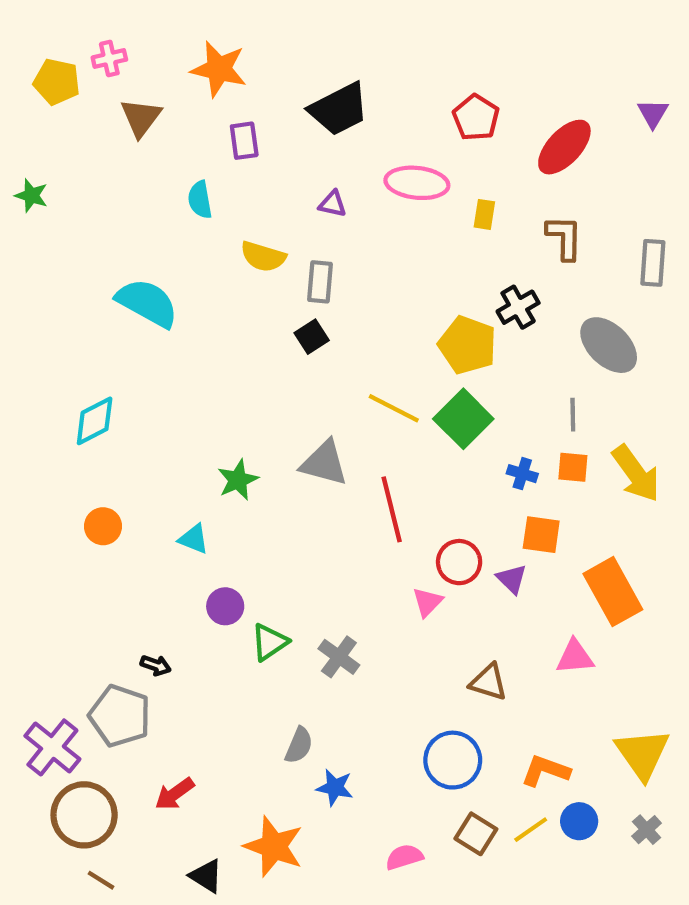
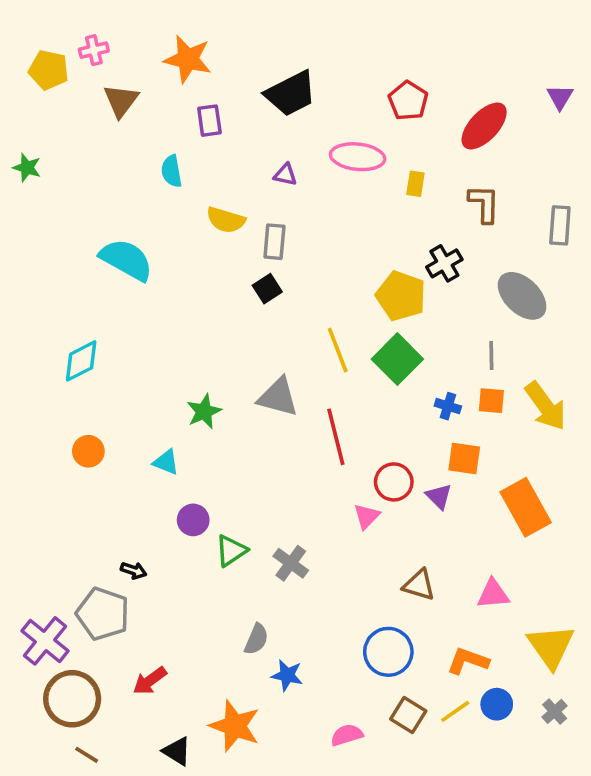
yellow line: (394, 408) -> (338, 350), turned 42
pink triangle: (575, 657) -> (493, 594), moved

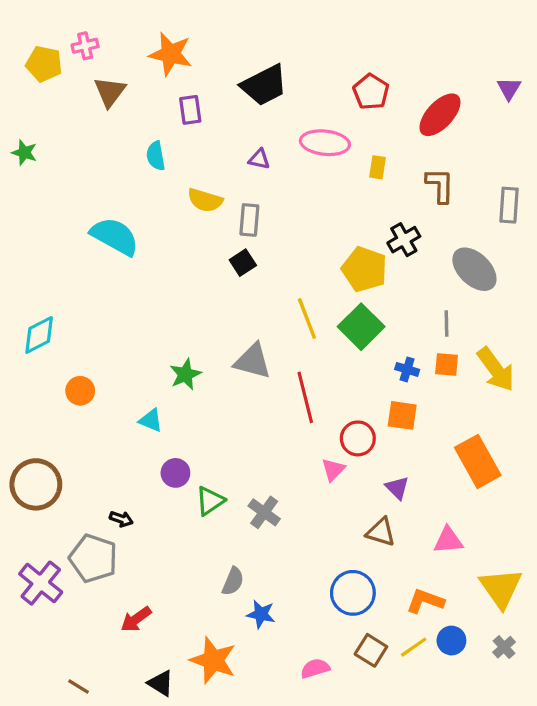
cyan diamond: (81, 361) -> (39, 335), moved
orange circle: (88, 451) -> (80, 391), moved
orange square: (464, 458) -> (402, 415), moved
purple triangle: (439, 496) -> (397, 488), moved
brown circle: (72, 699) -> (36, 484), moved

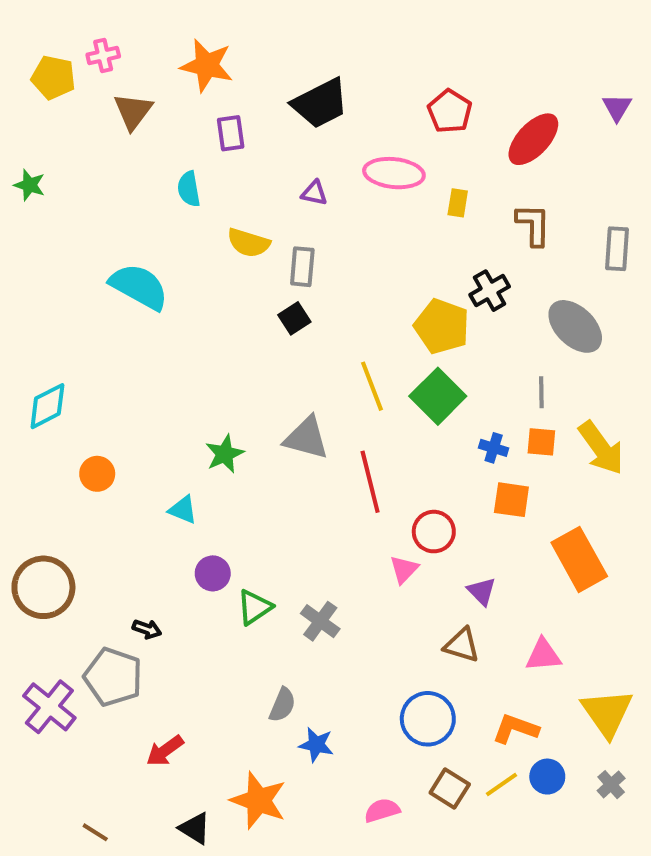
orange square: (402, 415) -> (511, 500), moved

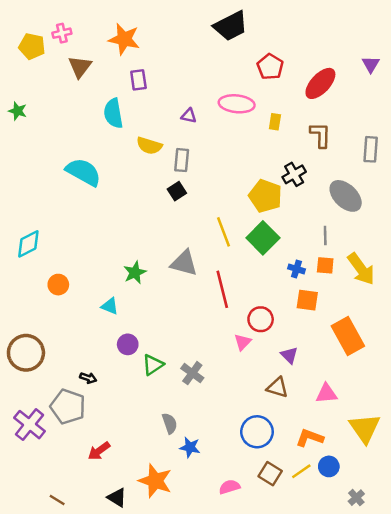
black trapezoid: (320, 103) -> (231, 26), moved
cyan semicircle: (189, 189) -> (113, 113), size x1.4
gray semicircle: (282, 705) -> (170, 423), turned -42
gray cross: (611, 785) -> (356, 498), moved

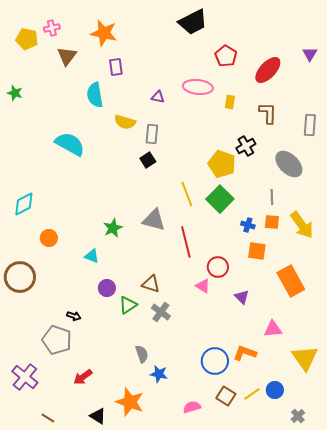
pink triangle: (243, 342) -> (203, 286), turned -42
brown circle: (26, 353) -> (20, 277), moved
brown triangle: (277, 387) -> (151, 284), moved
purple cross: (30, 425) -> (25, 377), moved
orange L-shape: (310, 438) -> (245, 353), moved

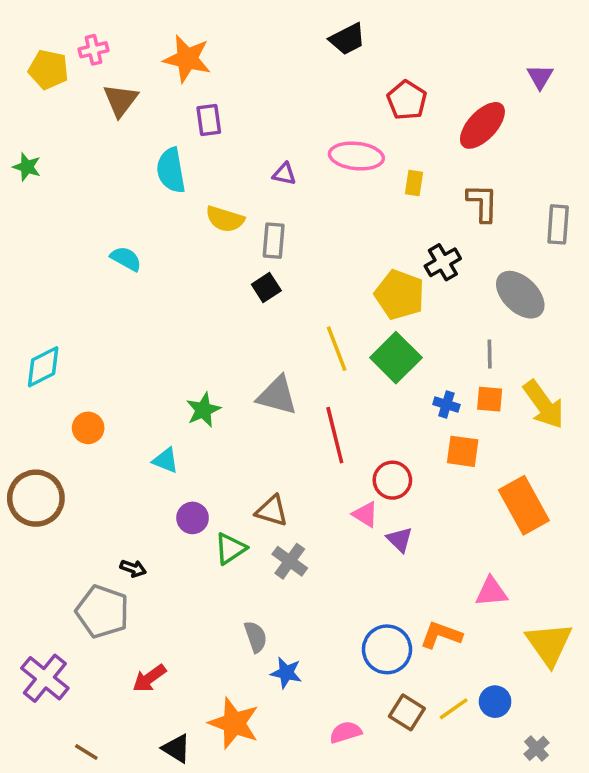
black trapezoid: (193, 22) -> (347, 39), size x0.7
purple triangle: (310, 54) -> (540, 77), moved
cyan semicircle: (70, 144) -> (126, 259), size x0.6
purple triangle: (242, 297) -> (400, 540), moved

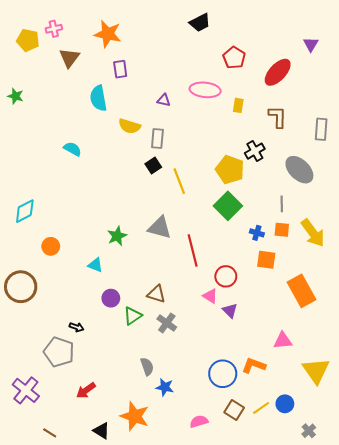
yellow line: (337, 349) -> (179, 181), moved

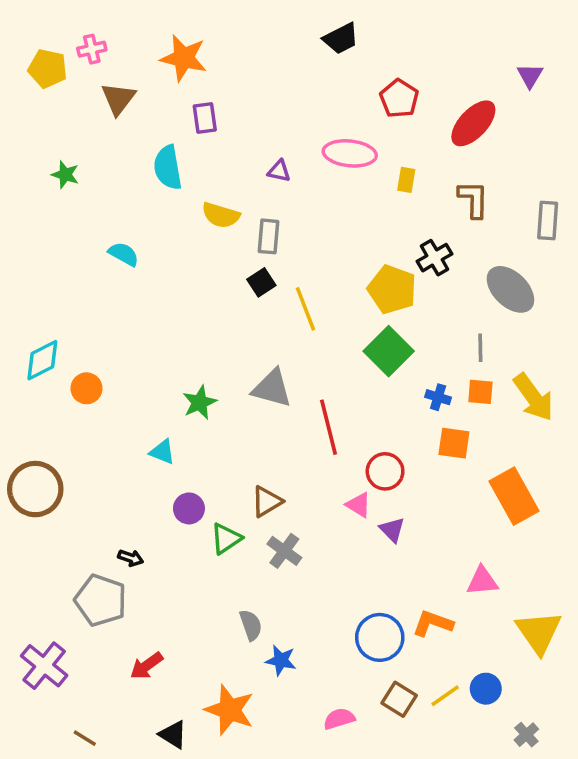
green star: (16, 96) -> (65, 175), moved
orange circle: (51, 246) -> (86, 388), moved
brown triangle: (156, 294) -> (267, 501), turned -48

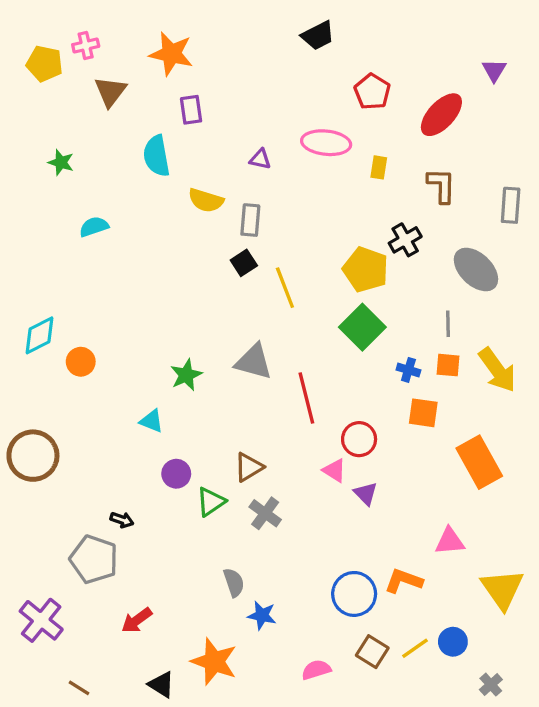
cyan semicircle: (124, 254) -> (94, 227), moved, turned -48

